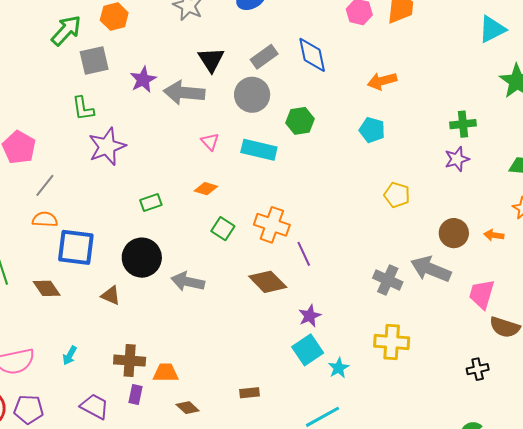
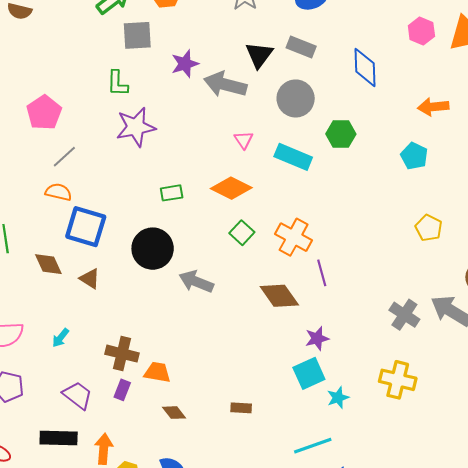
gray rectangle: (264, 57) -> (301, 47), moved, turned 48
orange diamond: (206, 189) -> (231, 188), size x1.6
brown triangle: (111, 295) -> (90, 279), moved

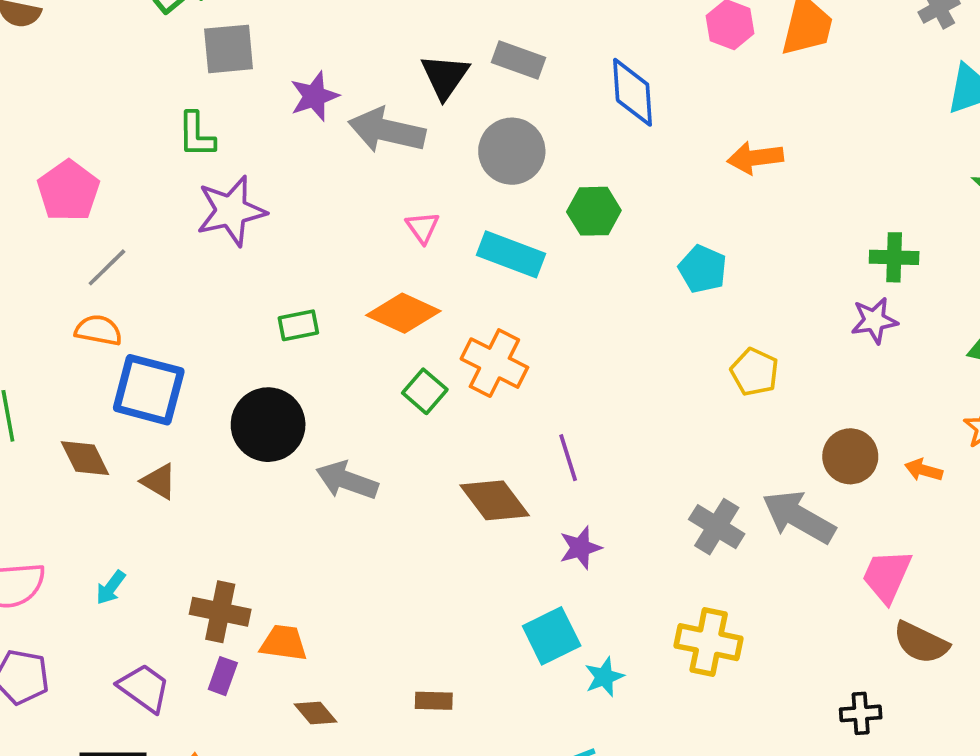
cyan pentagon: (414, 156) -> (703, 269), moved
orange cross: (294, 237) -> (494, 363), moved
purple star: (317, 338) -> (580, 548), moved

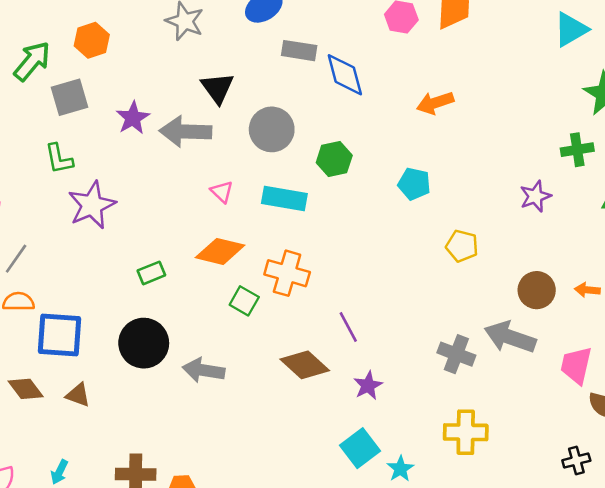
gray rectangle: (518, 60) -> (299, 51), moved
green cross: (894, 257) -> (577, 150), moved

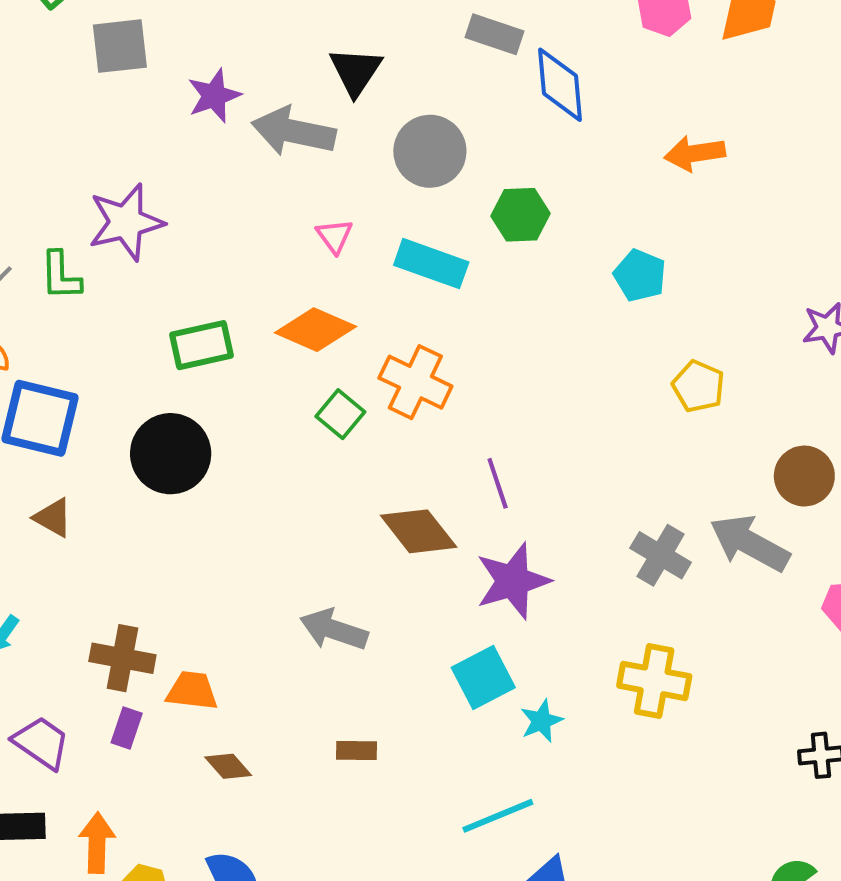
green L-shape: (59, 159) -> (61, 276), moved
green rectangle: (151, 273) -> (202, 345), size x1.4
gray arrow: (204, 370) -> (334, 630), moved
purple star: (368, 386) -> (513, 581), size x1.6

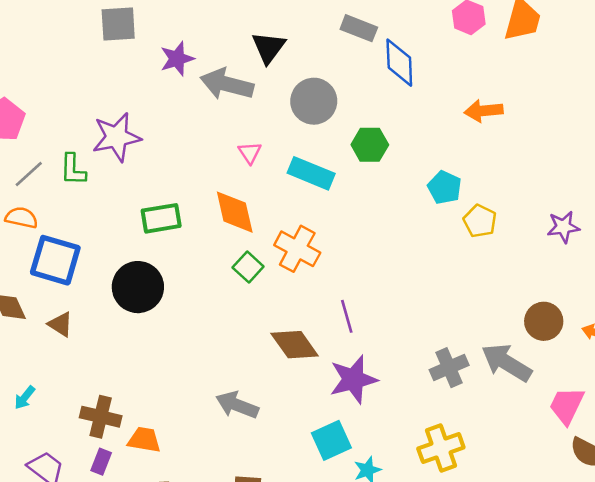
orange diamond: (315, 330) -> (235, 212), turned 51
yellow pentagon: (698, 386) -> (480, 221), moved
gray cross: (661, 555) -> (449, 368), turned 33
yellow cross: (654, 681) -> (441, 448), turned -33

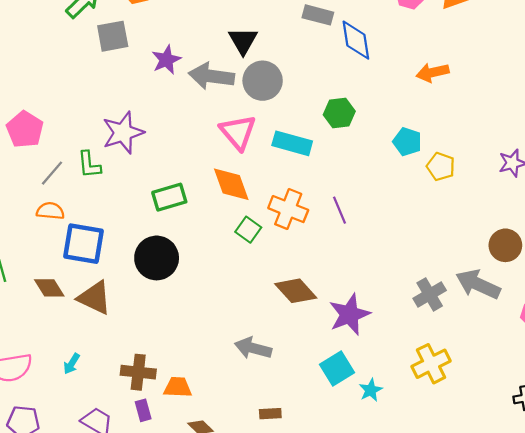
gray circle: (314, 101) -> (263, 81), moved
pink triangle: (250, 153) -> (238, 132), size x1.8
purple line: (347, 316) -> (339, 210), moved
brown triangle: (61, 324) -> (95, 298), size x1.6
purple rectangle: (101, 462) -> (143, 410), turned -30

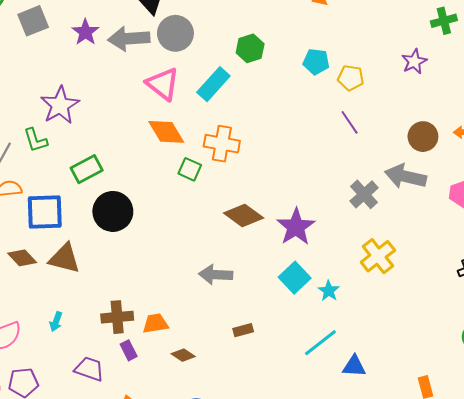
cyan rectangle: (292, 143) -> (213, 84), turned -52
green rectangle: (169, 197) -> (87, 169), moved
purple line: (339, 210) -> (350, 122), moved

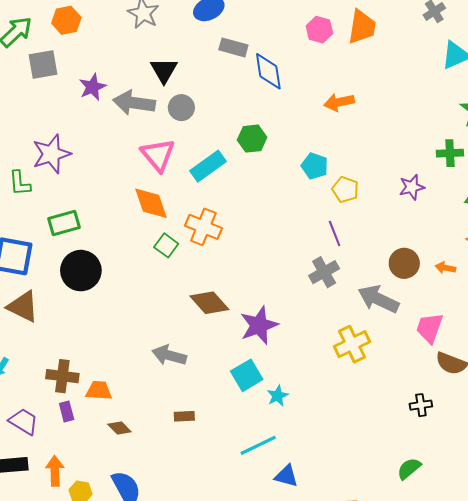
gray circle: (175, 33) -> (181, 108), size x0.7
gray cross: (364, 194) -> (324, 272), moved
yellow cross: (378, 256) -> (352, 344), moved

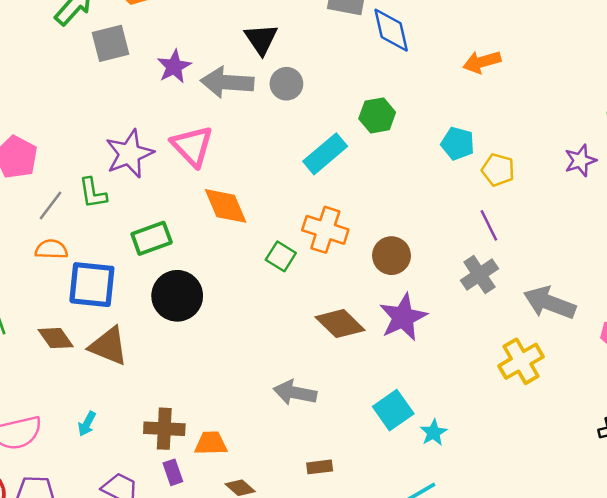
pink triangle: (158, 155) -> (192, 146), moved
orange diamond: (151, 203) -> (226, 206), moved
brown circle: (404, 263) -> (392, 256), moved
purple star: (259, 325) -> (403, 317), moved

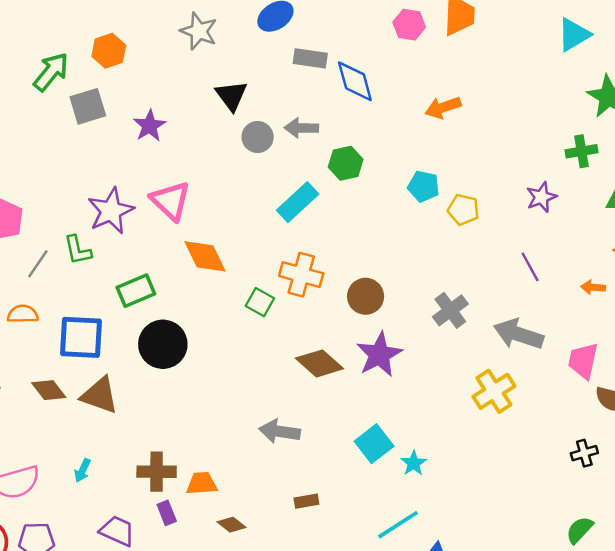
gray arrow: (227, 82) -> (301, 128), moved, size x0.7
purple line: (489, 225) -> (530, 267), moved
orange semicircle: (51, 249) -> (23, 314), moved

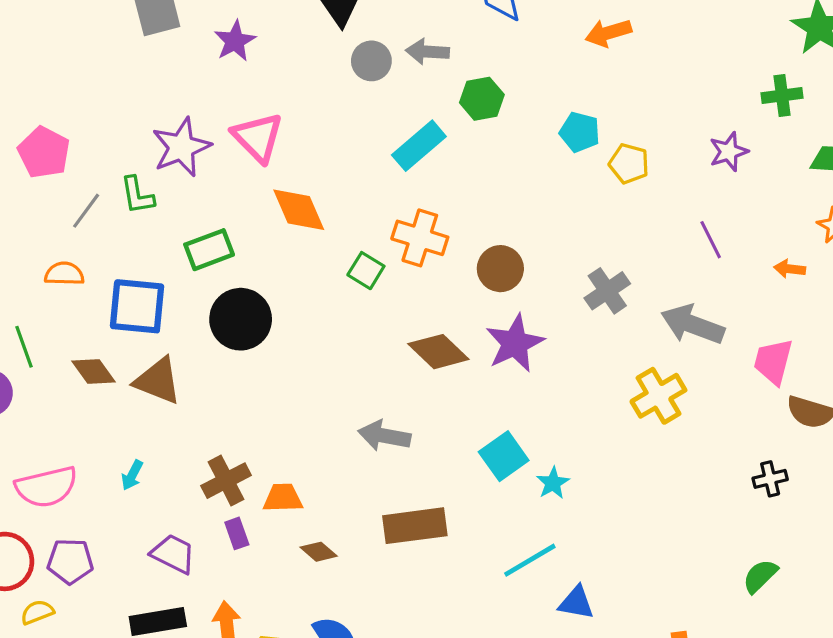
brown cross: (157, 472) -> (226, 481), turned -30
brown rectangle: (306, 501) -> (415, 526), size x2.0

